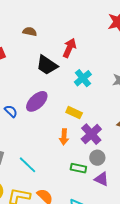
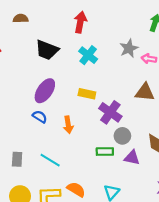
red arrow: (69, 48) -> (80, 22), moved
blue semicircle: (11, 111) -> (40, 117), moved
orange arrow: (64, 137) -> (68, 125), moved

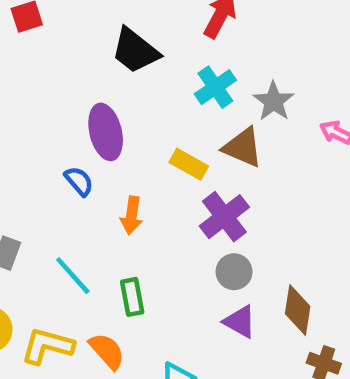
gray star: (129, 48) -> (274, 101), moved, turned -30
purple ellipse: (45, 91) -> (106, 132), turned -65
brown triangle: (145, 92) -> (243, 147), moved
green rectangle: (105, 151) -> (132, 297), moved, turned 63

